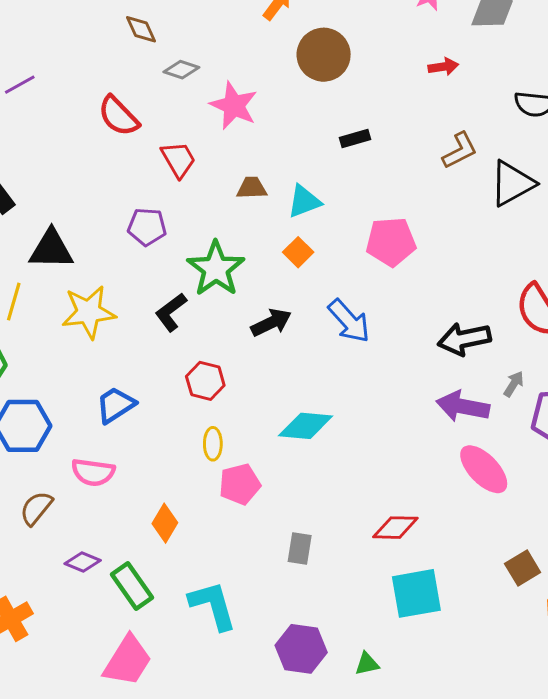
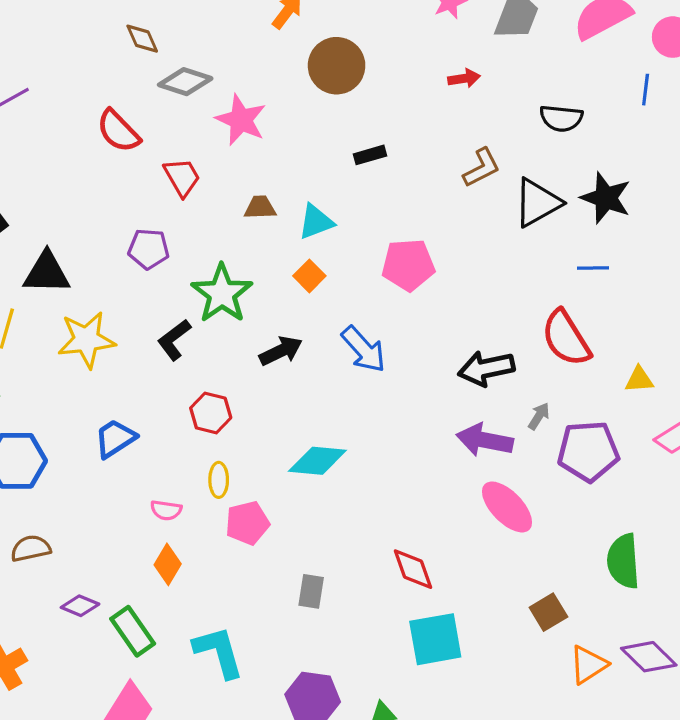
gray diamond: (181, 70) -> (185, 82), size x1.4
pink semicircle: (93, 472) -> (166, 510), moved, size x0.7
brown semicircle: (36, 508) -> (31, 548), turned 39
red diamond: (395, 528) -> (413, 569), turned 69

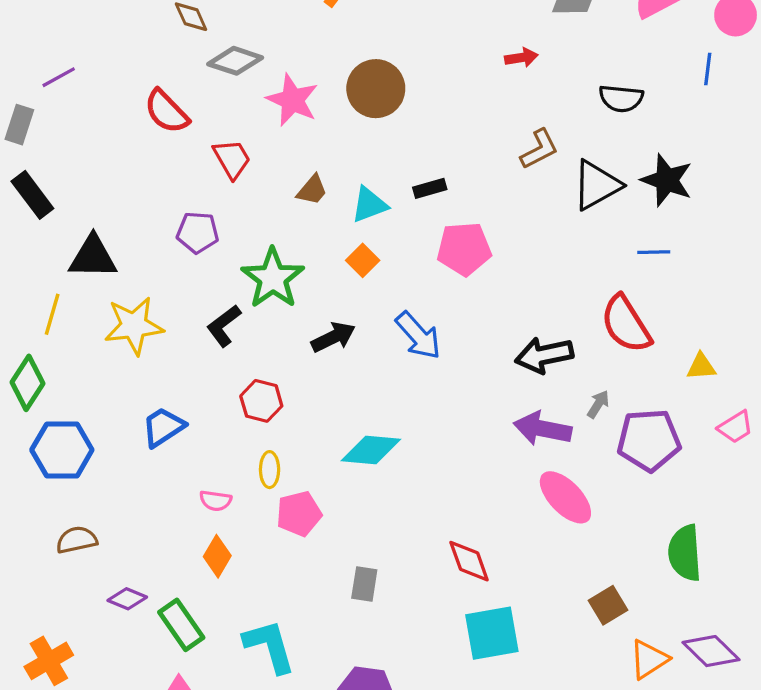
brown circle: (337, 66) -> (376, 89), moved
black rectangle: (370, 155) -> (430, 188), moved
brown trapezoid: (260, 207) -> (312, 190), turned 132

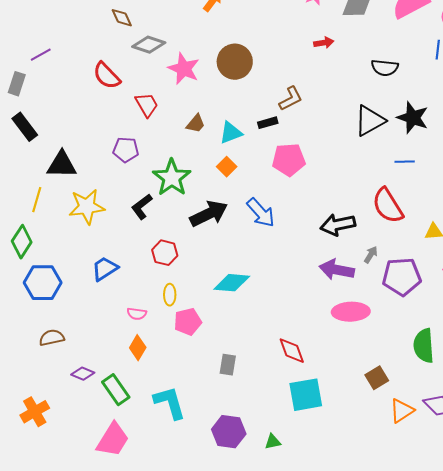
brown L-shape: (539, 149) -> (291, 99), moved
black arrow: (333, 337) -> (209, 214), size x1.4
pink ellipse: (565, 497) -> (351, 312), turned -48

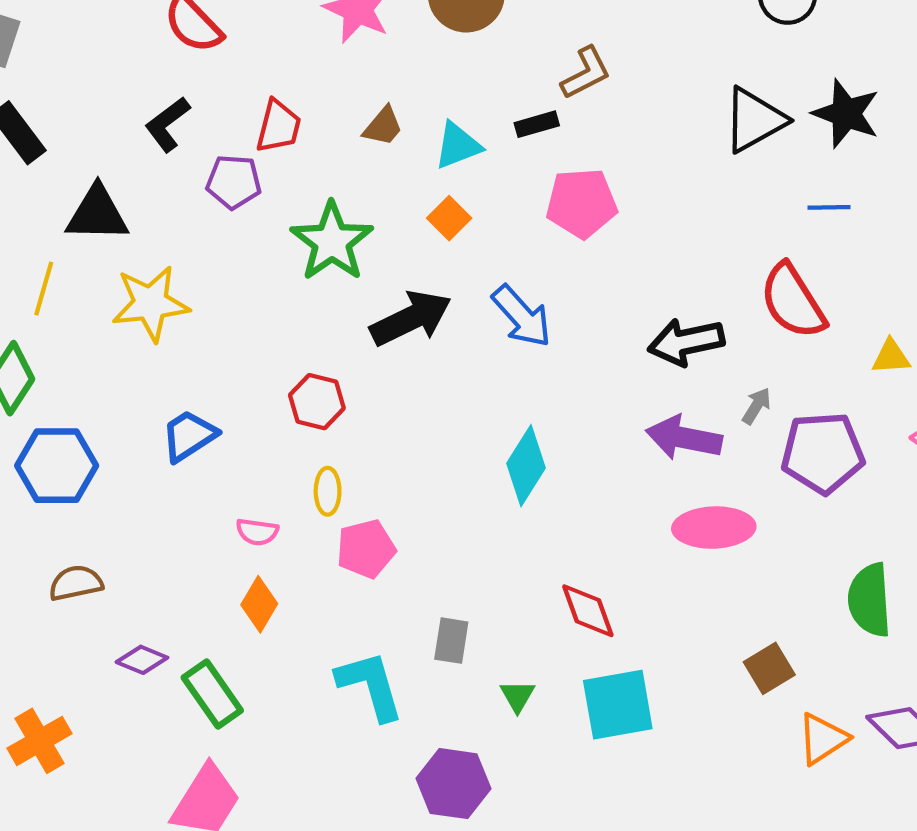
red trapezoid: (147, 105) -> (278, 126), moved, turned 44
black L-shape: (142, 207) -> (168, 124), moved
cyan diamond: (232, 283) -> (526, 466), moved, turned -63
cyan L-shape: (170, 403) -> (370, 685), moved
green triangle: (273, 442) -> (517, 696), moved, turned -48

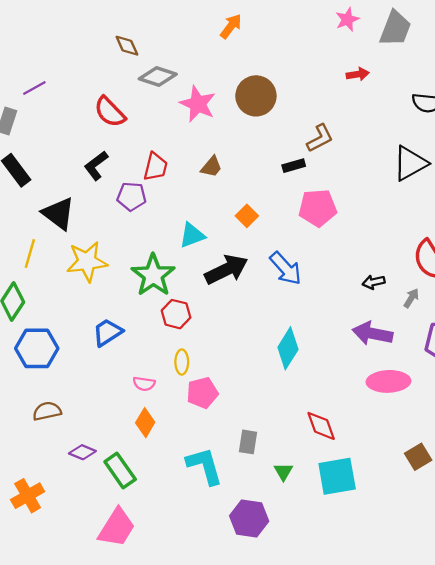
cyan triangle: (458, 146) -> (192, 235), moved
black triangle: (97, 214) -> (58, 214), turned 36
green star: (332, 242) -> (153, 275), moved
black arrow: (686, 342) -> (374, 282), size x0.6
gray arrow: (756, 406) -> (411, 298), moved

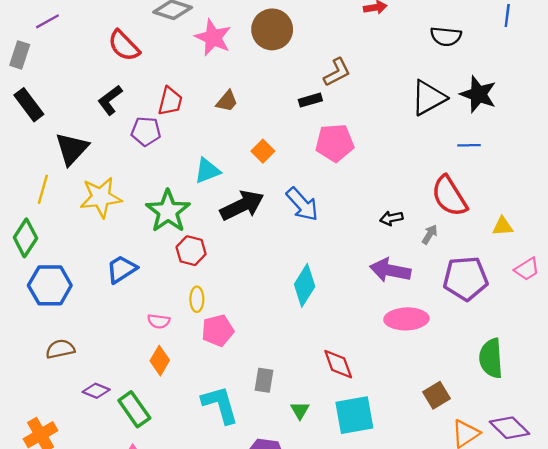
black triangle: (58, 214) -> (72, 149), turned 36

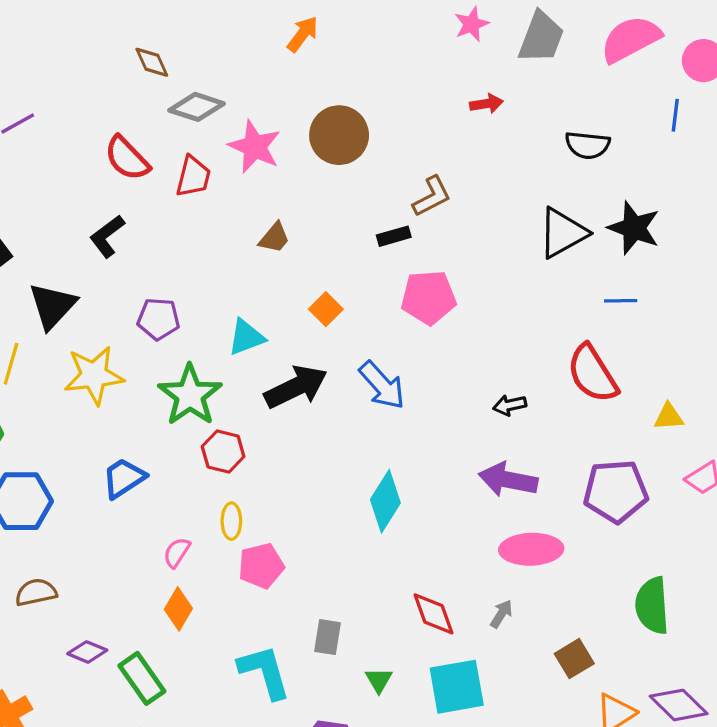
red trapezoid: (170, 101) -> (193, 177), moved
purple pentagon: (146, 131) -> (158, 319), moved
gray arrow: (430, 234) -> (501, 614), moved
pink semicircle: (159, 321) -> (177, 553), turned 115

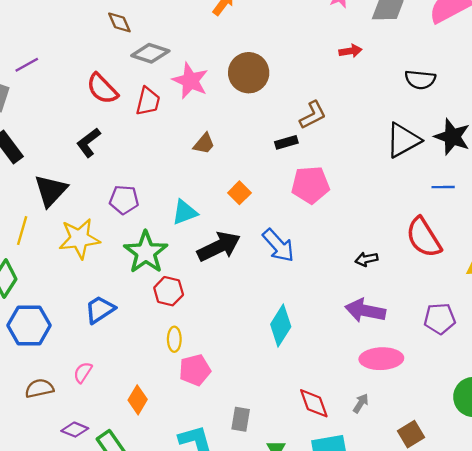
purple pentagon: (616, 491) -> (440, 319), size x0.7
pink semicircle: (177, 553) -> (83, 372), moved

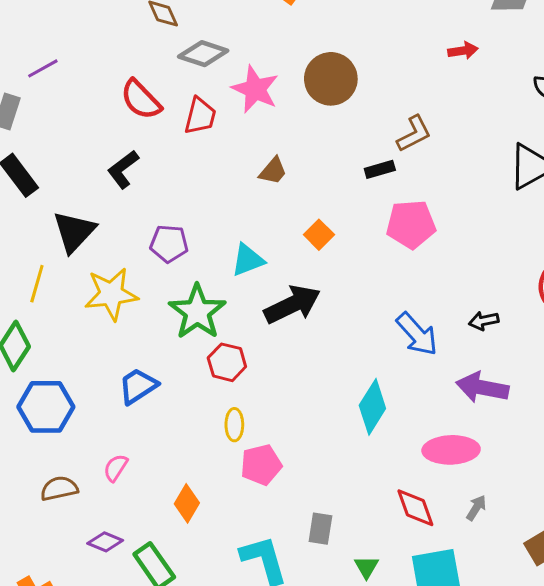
blue arrow: (278, 245) -> (417, 334), moved
pink ellipse: (381, 359) -> (451, 450), moved

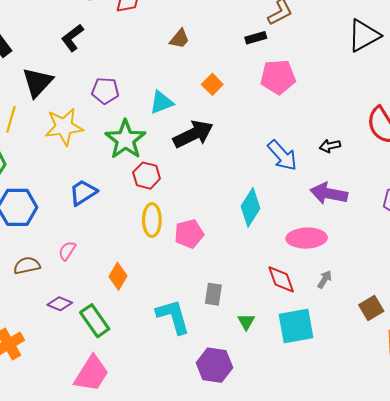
yellow ellipse: (234, 425) -> (152, 220), size x1.4
pink pentagon: (261, 465) -> (189, 234), moved

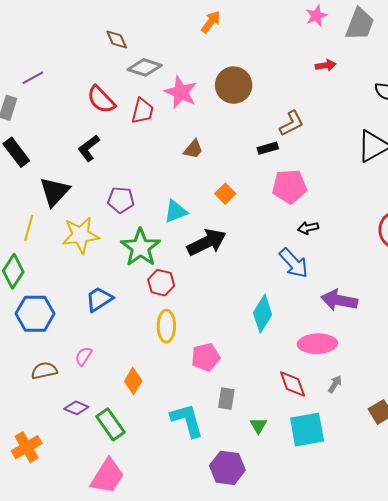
black arrow: (330, 146) -> (308, 228), moved
pink pentagon: (189, 234) -> (206, 357), moved

